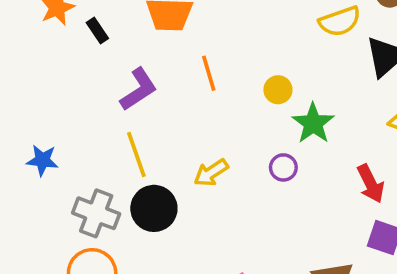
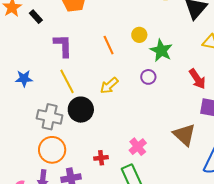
orange line: (209, 73) -> (109, 45), moved
purple L-shape: (139, 89) -> (63, 46), turned -50
blue star: (42, 160) -> (24, 78), moved

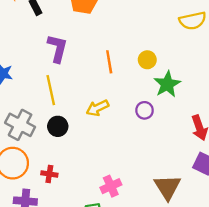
black circle: (81, 110) -> (58, 126), size x0.7
red cross: (101, 158) -> (49, 174), moved

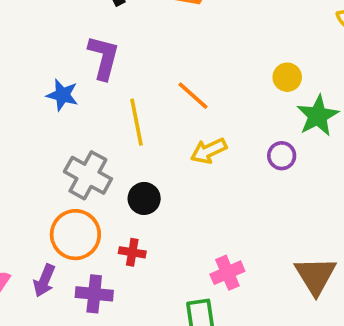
purple L-shape: (57, 48) -> (104, 57), moved
orange line: (109, 62) -> (193, 96), moved, turned -40
black circle: (58, 126) -> (144, 198), moved

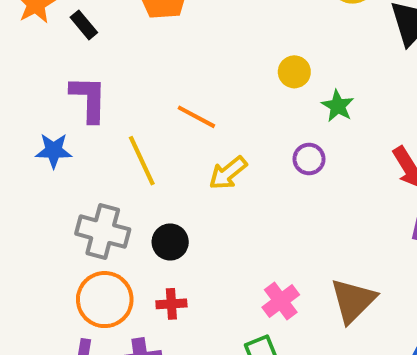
green star: (318, 116) -> (338, 106), size x0.7
brown triangle: (315, 276) -> (353, 301), moved, turned 30

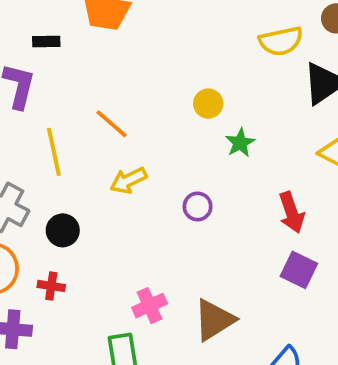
black rectangle: (84, 25) -> (46, 41), moved, turned -64
purple circle: (309, 159) -> (198, 207), moved

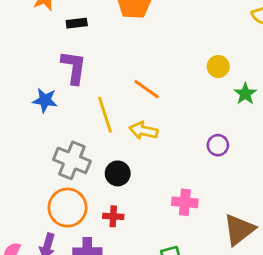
black rectangle: (46, 41) -> (77, 23), moved
yellow arrow: (128, 180) -> (144, 131), moved, turned 44
pink cross: (150, 306) -> (185, 202), moved, turned 35

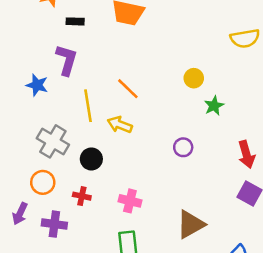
pink cross: (185, 202) -> (130, 201), moved
orange circle: (67, 208) -> (43, 182), size x0.7

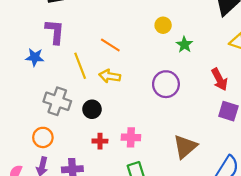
purple circle: (183, 147) -> (166, 84), size x1.6
orange circle: (43, 182) -> (43, 137), moved
red cross: (82, 196) -> (100, 141), moved

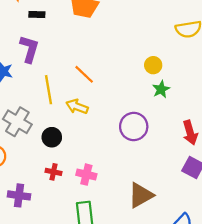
yellow circle: (163, 25) -> (153, 65), moved

